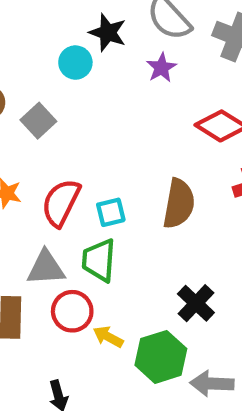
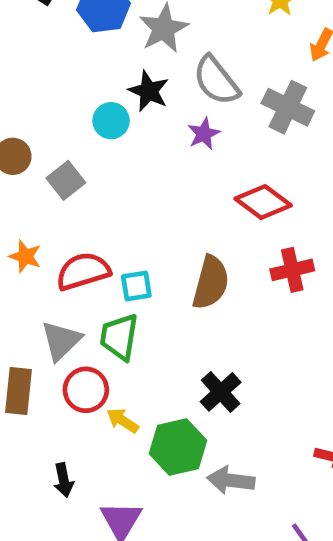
red semicircle: (61, 203) -> (83, 271), turned 42
gray triangle: (46, 268) -> (61, 341), turned -45

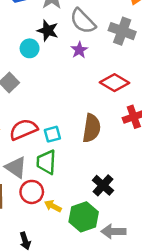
gray triangle: (61, 341) -> (16, 167), turned -35

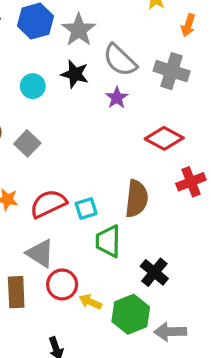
cyan circle: (30, 48) -> (33, 86), moved
green trapezoid: (46, 162) -> (108, 241), moved

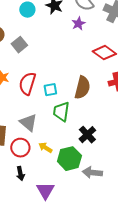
red semicircle: (48, 204) -> (27, 84), turned -55
gray triangle: (40, 253) -> (28, 123), moved
red circle: (62, 284) -> (20, 148), moved

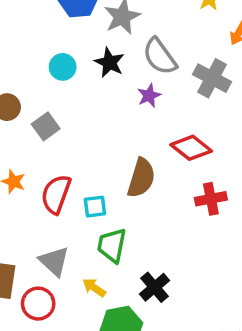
brown semicircle: (82, 88) -> (141, 178), moved
yellow arrow: (45, 148) -> (94, 288), moved

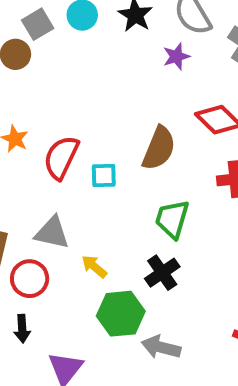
gray square: (46, 126) -> (38, 24), moved
green trapezoid: (112, 245) -> (172, 219), moved
gray triangle: (54, 261) -> (52, 233), turned -36

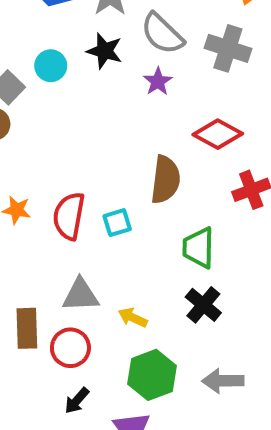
green hexagon: (121, 314) -> (152, 375), moved
black arrow: (22, 329) -> (77, 401), turned 60

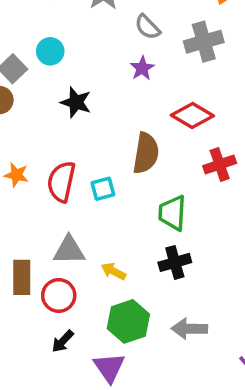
gray semicircle: (162, 34) -> (148, 27), size x0.7
gray cross: (228, 48) -> (204, 42), turned -36
black star: (105, 51) -> (76, 102), moved
black cross: (203, 305) -> (175, 262), turned 32

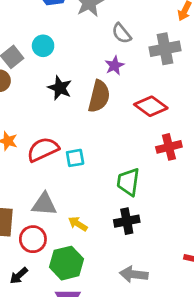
brown semicircle: (146, 153) -> (99, 96), moved
red semicircle: (61, 182) -> (43, 149), turned 48
green hexagon: (128, 321) -> (66, 263), moved
black arrow: (63, 341) -> (19, 276), moved

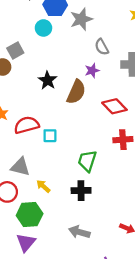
cyan circle: (43, 46) -> (43, 28), moved

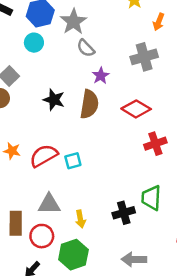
gray semicircle: (102, 47) -> (86, 48), moved
green trapezoid: (87, 161) -> (151, 198), moved
yellow arrow: (43, 186) -> (80, 219), turned -128

